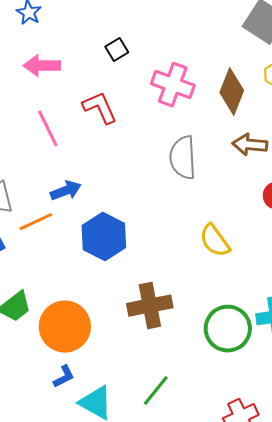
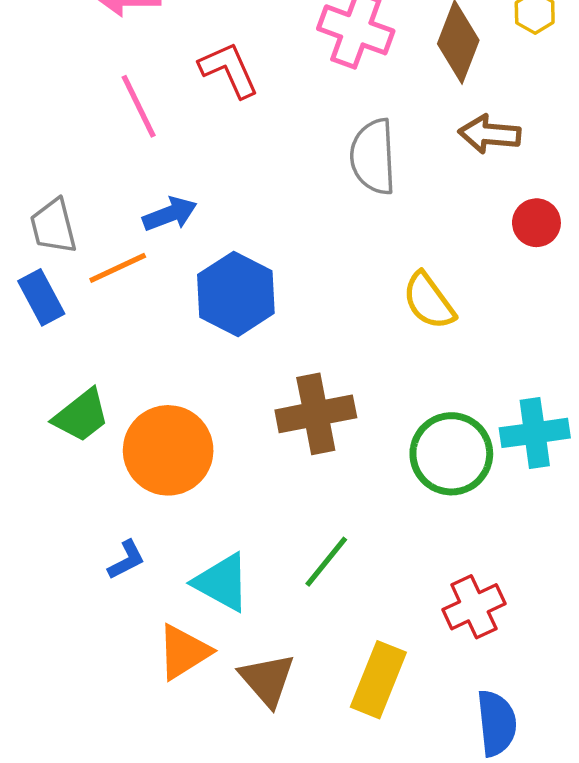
blue L-shape: (64, 377) -> (126, 560), moved

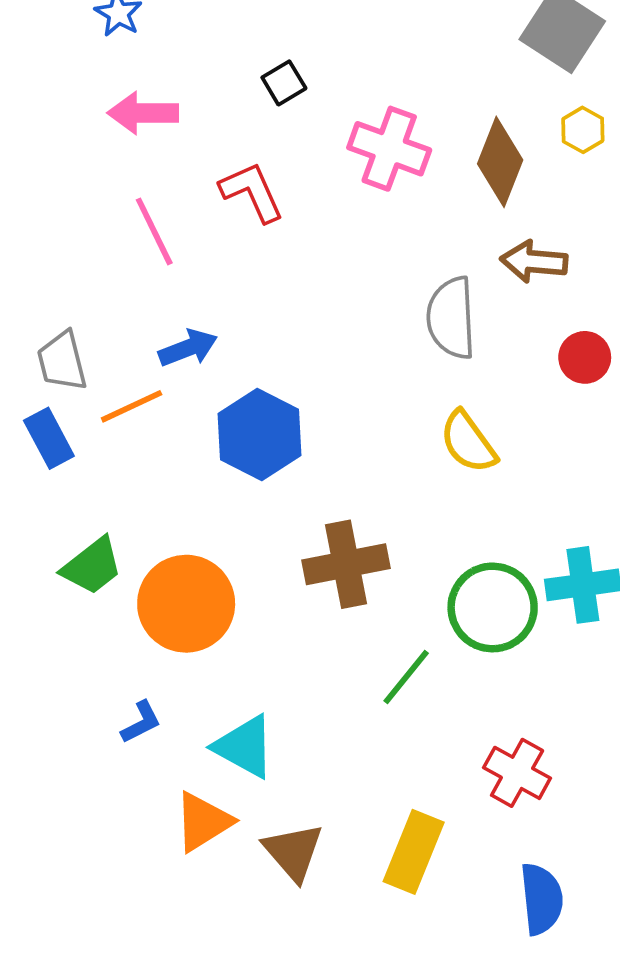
gray semicircle: (373, 157) -> (451, 318), moved
green line: (326, 562) -> (406, 677), moved
red cross: (474, 607) -> (517, 773), turned -36

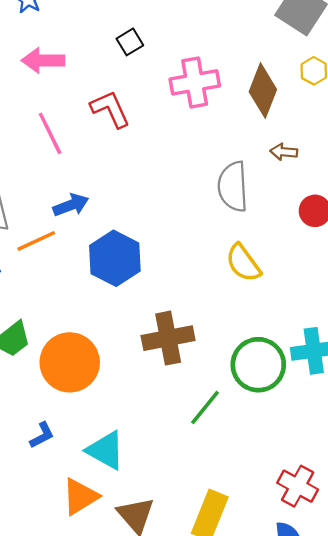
pink cross: (389, 149) -> (195, 82), turned -30
brown arrow: (534, 262) -> (284, 152), size x0.7
red cross: (517, 773) -> (298, 486), moved

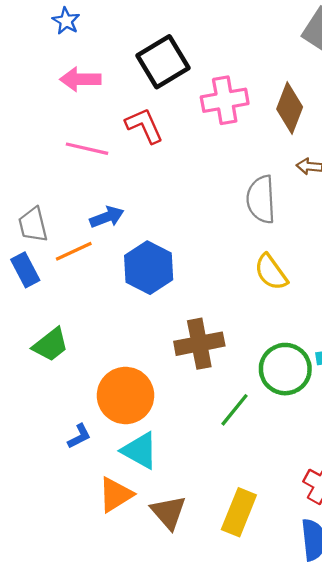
black square: (130, 42) -> (163, 62), size x2.0
pink line: (50, 133) -> (87, 149), turned -51
orange circle: (70, 362) -> (126, 395), moved

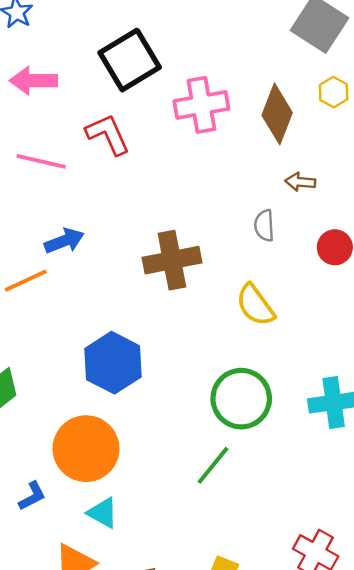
gray semicircle: (261, 199) -> (264, 225), moved, size x0.6
blue hexagon: (149, 268) -> (113, 363), moved
brown cross: (199, 344) -> (172, 260), moved
green circle: (285, 369) -> (241, 399), moved
cyan triangle: (140, 451) -> (103, 513), size x0.7

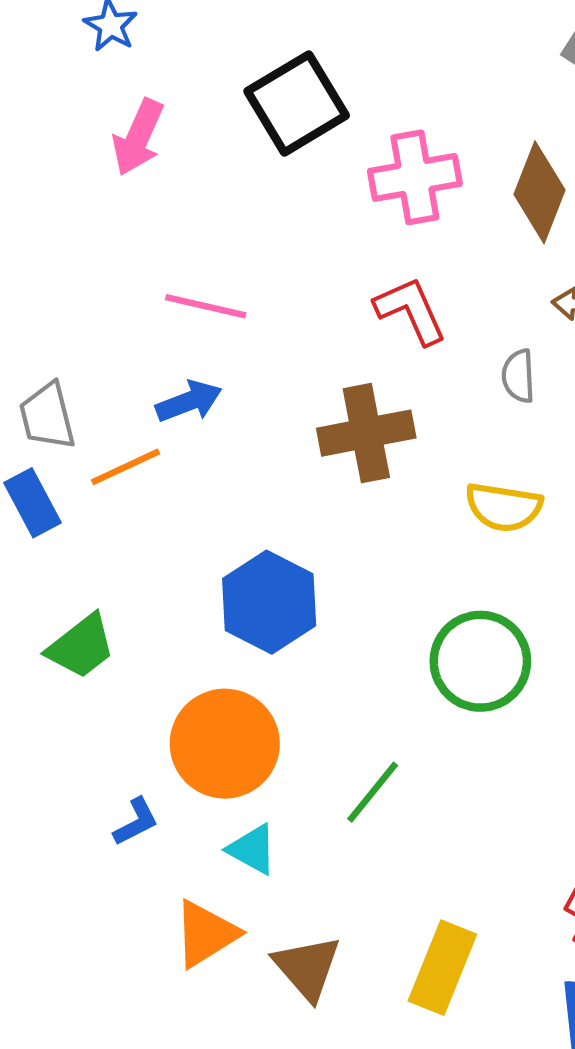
pink arrow: (33, 81) -> (138, 137), turned -66
red L-shape: (108, 134) -> (411, 311), moved
pink line: (41, 161) -> (206, 306), moved
yellow semicircle: (255, 305) -> (504, 507), turned -45
green line: (213, 465) -> (373, 792), moved

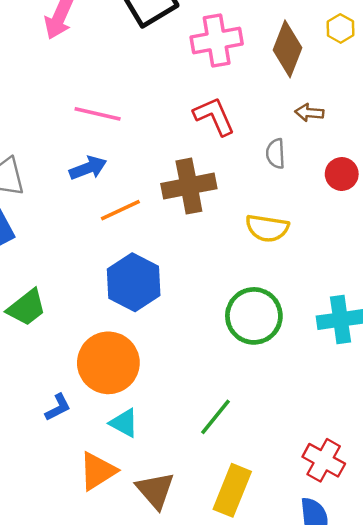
orange line: (125, 467) -> (120, 210), moved
green line: (373, 792) -> (215, 417), moved

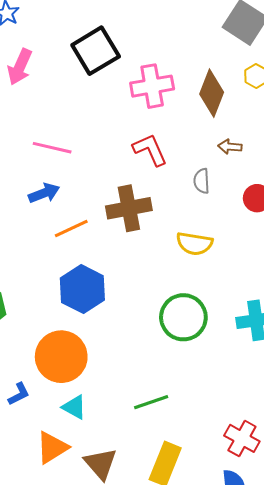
green line: (215, 417) -> (151, 402), turned 32

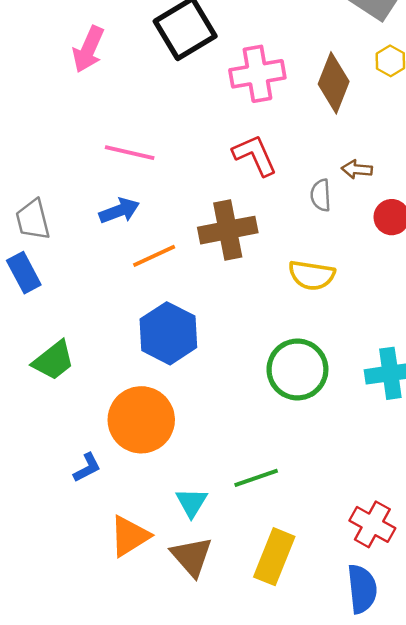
brown arrow: (230, 147) -> (357, 169), moved
cyan triangle: (74, 407) -> (192, 502), moved, turned 32

